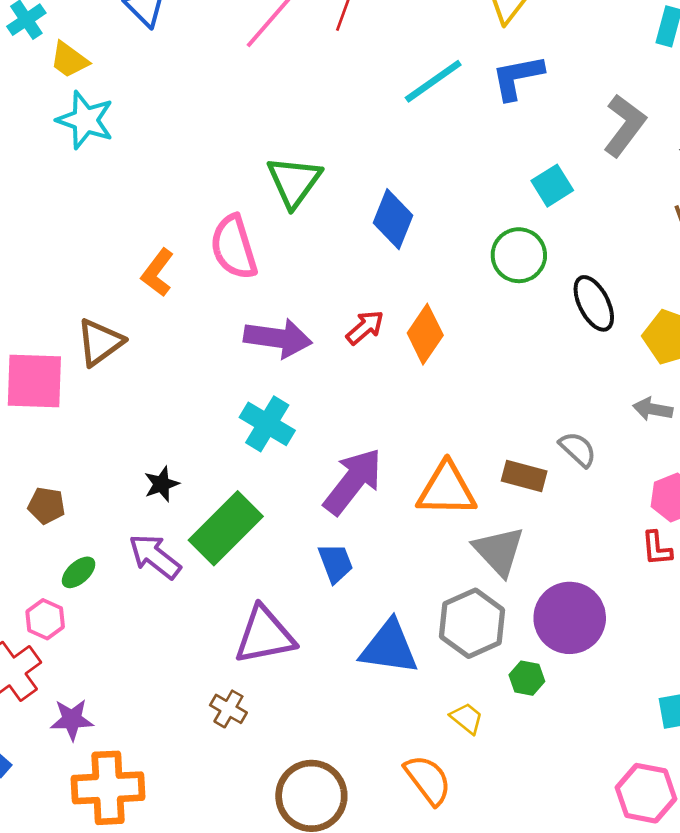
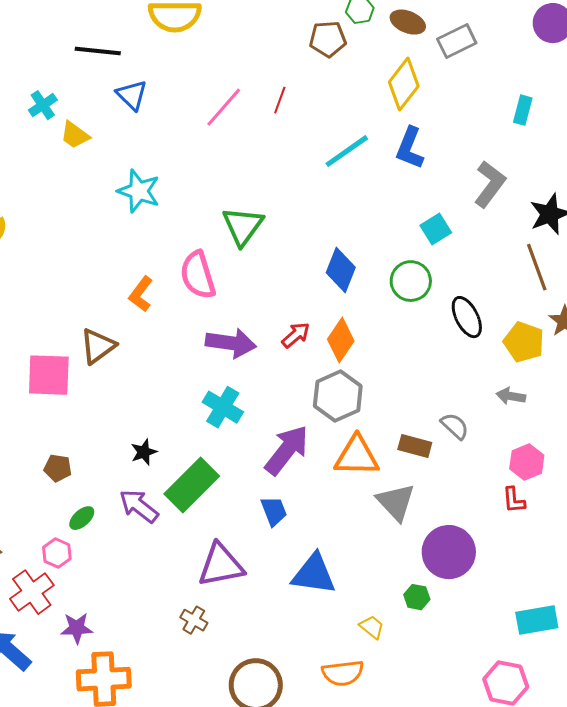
blue L-shape: (518, 77) -> (410, 148), turned -57
cyan star: (85, 120) -> (139, 191), moved
blue diamond: (393, 219) -> (341, 270), moved
gray hexagon: (472, 623) -> (338, 396), moved
orange semicircle: (428, 780) -> (343, 673), turned 120

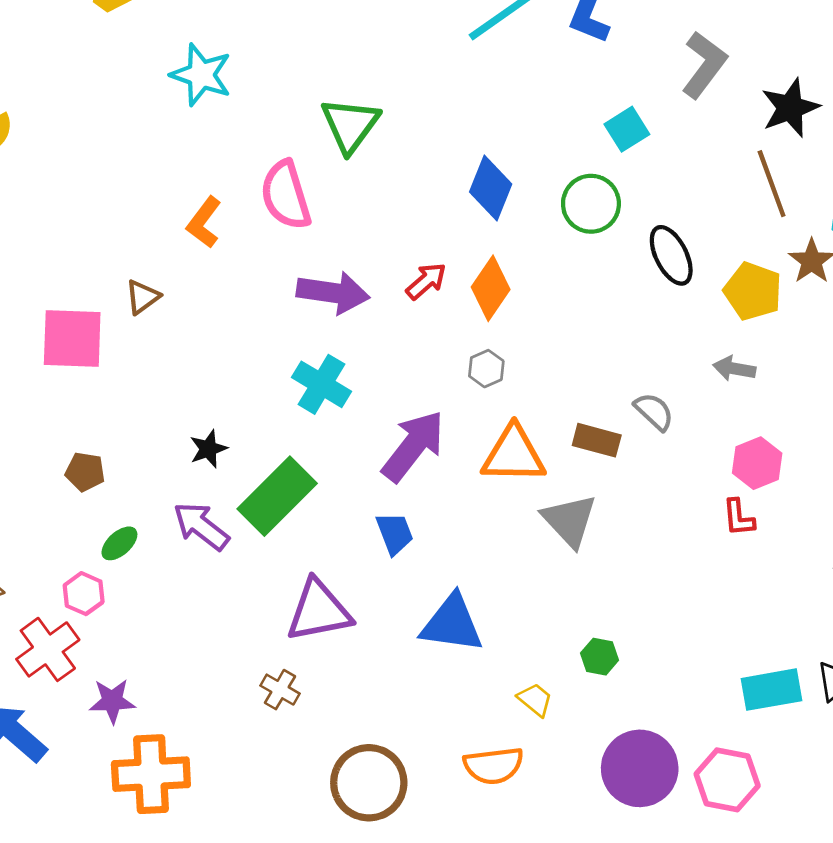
brown triangle: (98, 346) -> (142, 297), size x0.7
gray hexagon: (338, 396) -> (486, 369), size x0.5
purple circle: (449, 552) -> (640, 768), moved

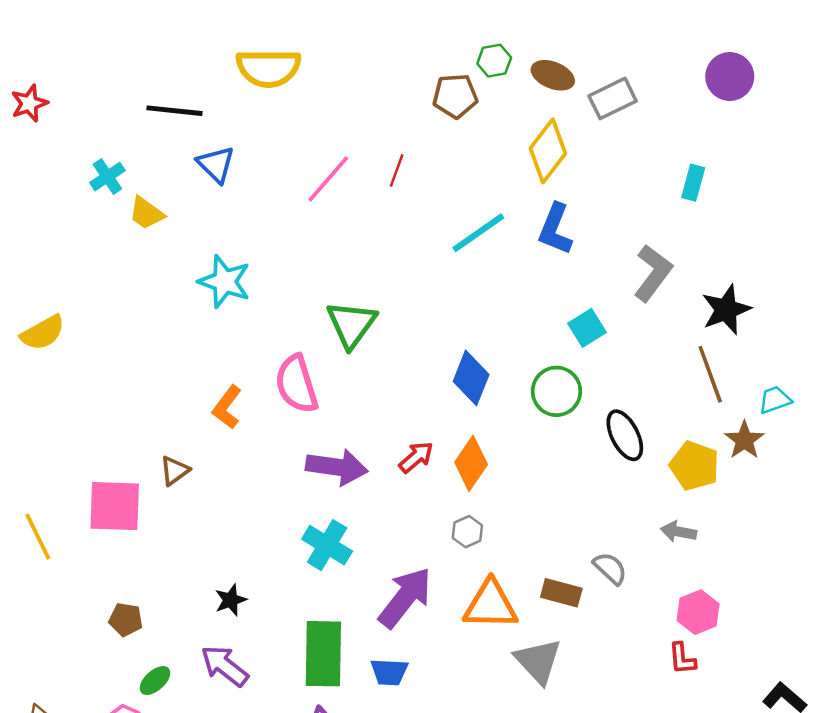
green rectangle: (277, 496) -> (323, 654), moved, turned -44
blue trapezoid: (395, 533) -> (389, 672), turned 114

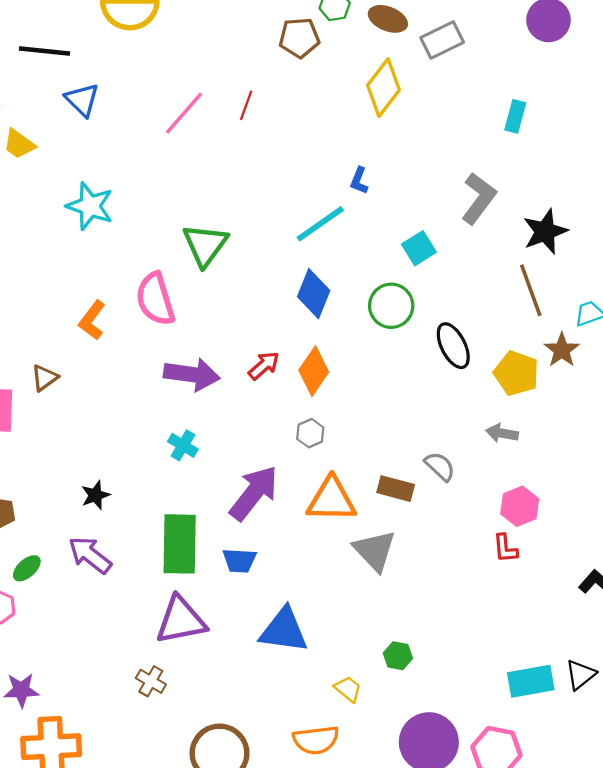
blue L-shape: (555, 229) -> (359, 181), moved, size x0.6
cyan line: (478, 233) -> (320, 224), moved
cyan cross: (327, 545) -> (183, 445), size x0.7

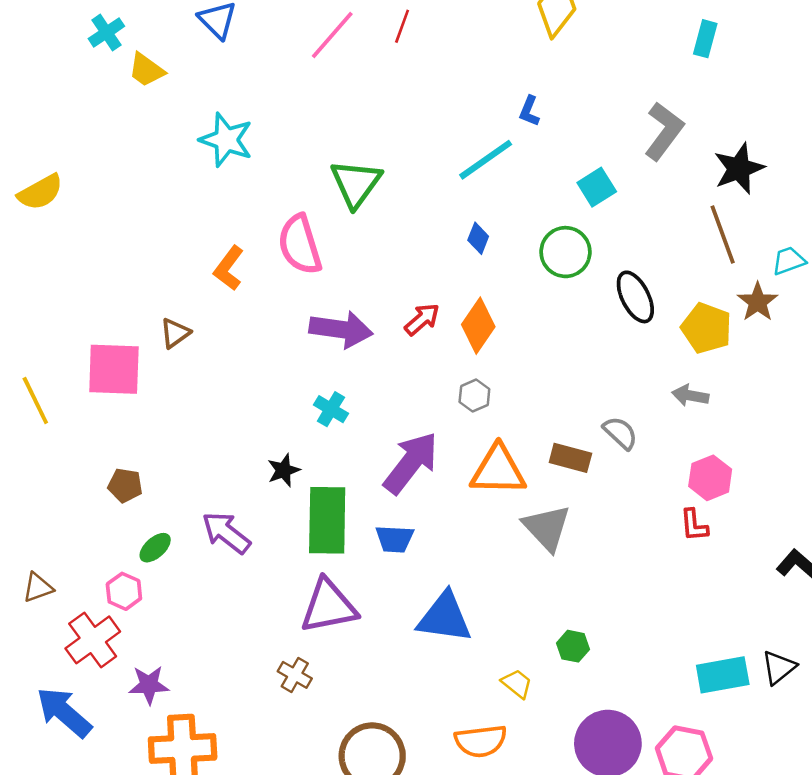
blue diamond: (314, 294) -> (478, 238), size x0.6
black star: (95, 495) -> (284, 470), moved

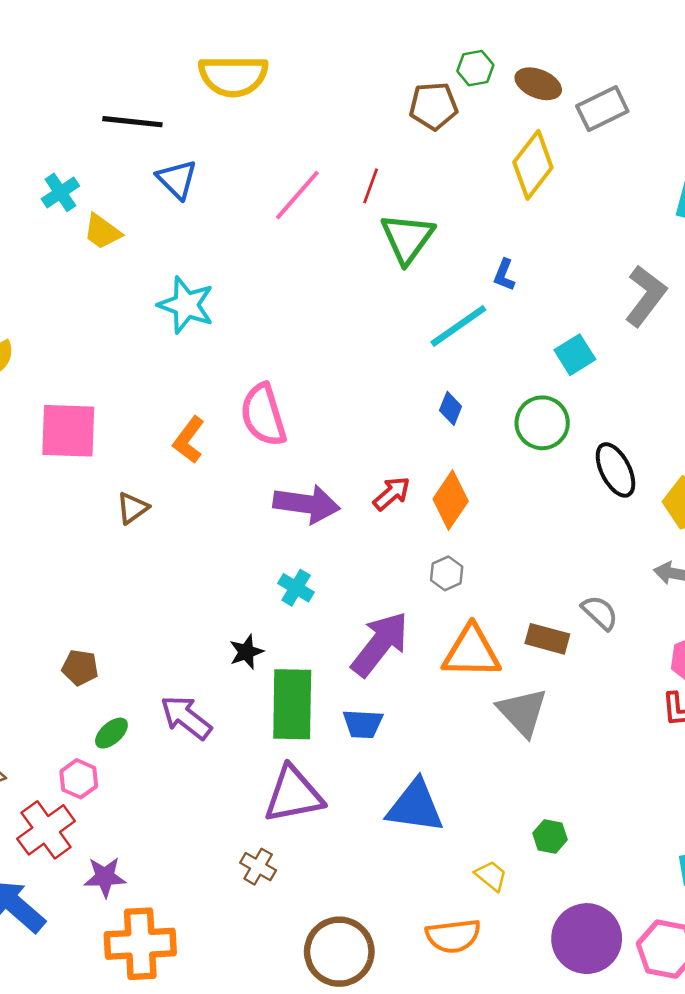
green triangle: (356, 183) -> (407, 238), moved
pink square: (114, 369) -> (68, 431), moved

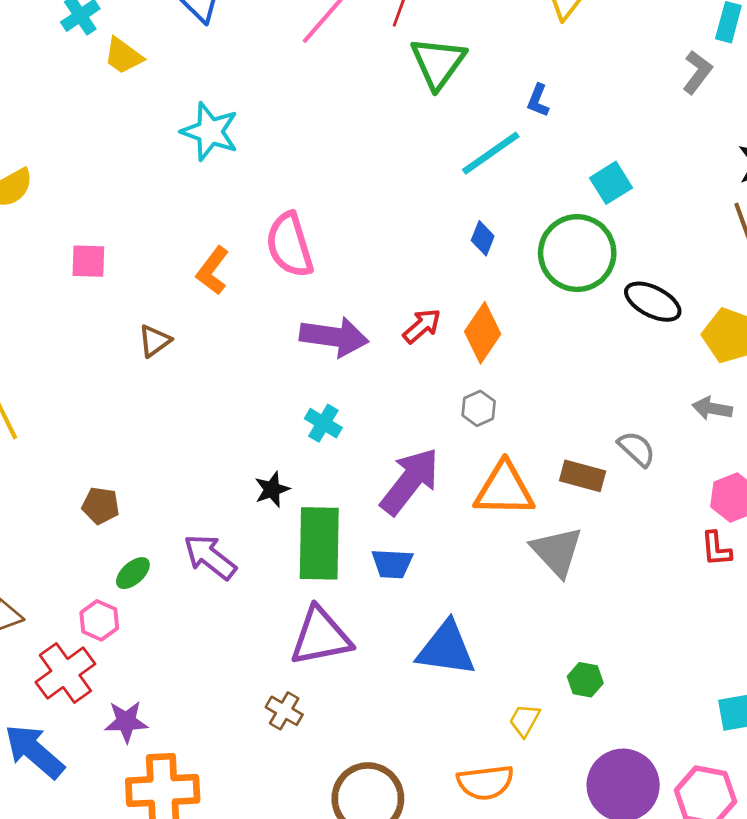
gray L-shape: (646, 296) -> (697, 72), moved, size x0.7
green circle: (542, 423) -> (577, 253), size x1.4
pink square: (68, 431) -> (88, 261), size x0.6
black ellipse: (615, 470) -> (653, 302), turned -36
yellow trapezoid: (491, 876) -> (525, 720), turned -100

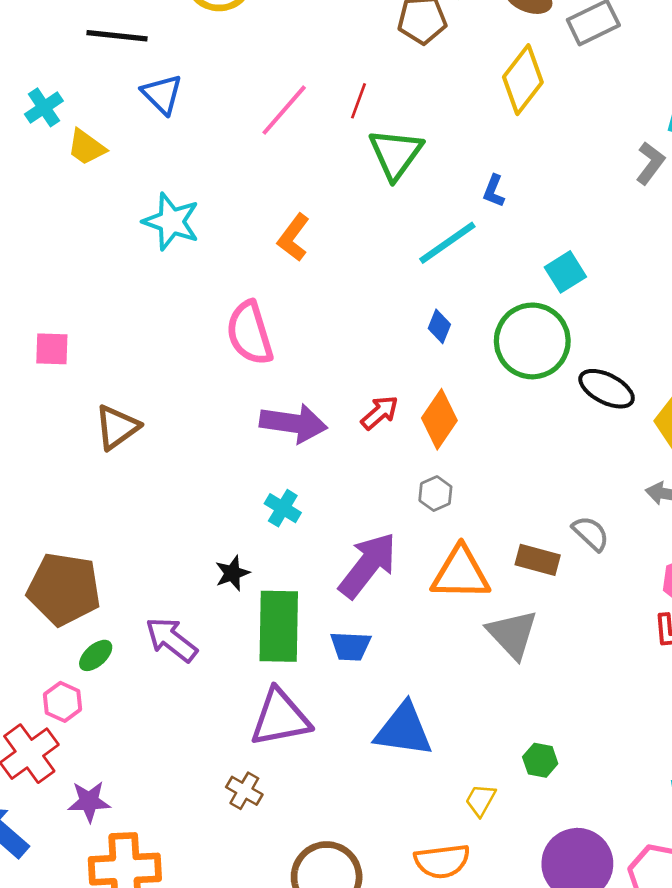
orange L-shape: (213, 271) -> (293, 237), moved
brown triangle: (155, 341) -> (117, 427), size x1.4
brown pentagon: (101, 506) -> (64, 589), size x2.0

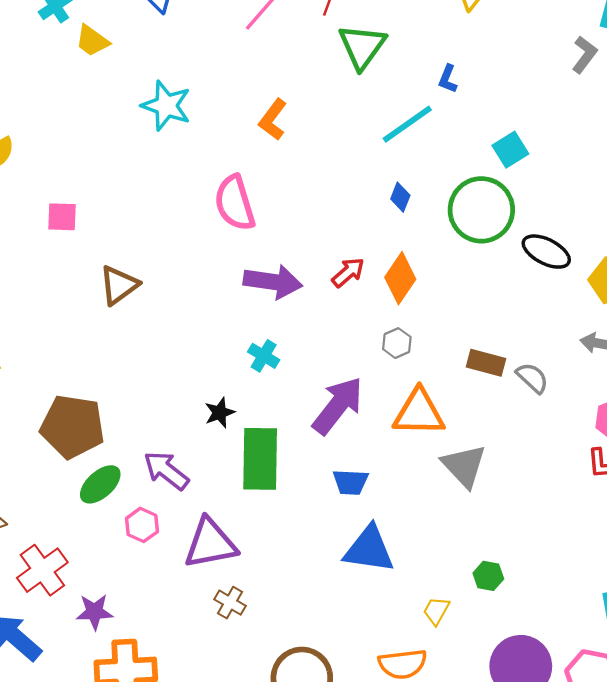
brown rectangle: (538, 560) -> (486, 363), moved
blue trapezoid: (350, 646) -> (350, 482), moved
green ellipse: (96, 655) -> (100, 484), size x1.4
pink hexagon: (63, 702) -> (142, 525), moved
purple triangle: (280, 718) -> (210, 543), moved

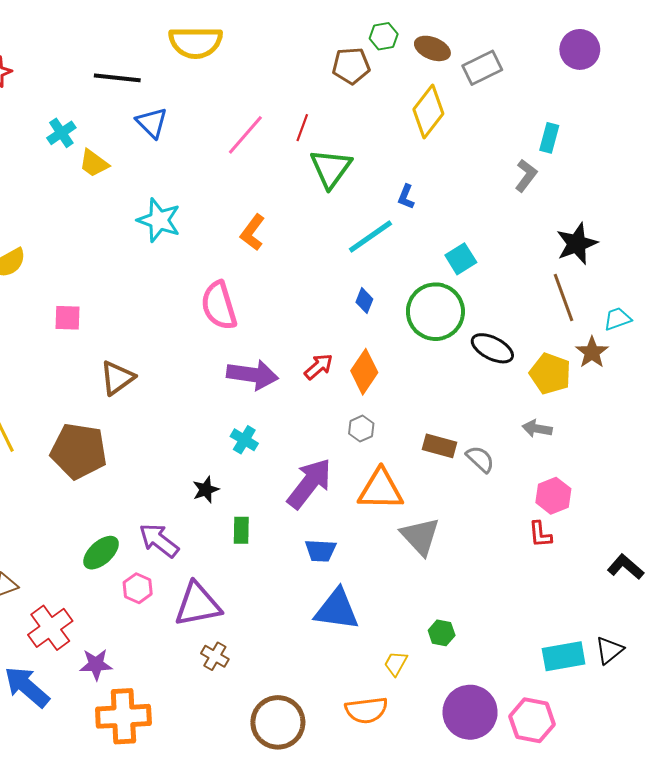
brown pentagon: (72, 426) -> (79, 451), moved
green rectangle: (260, 459) -> (241, 530), size x0.5

